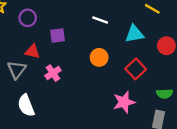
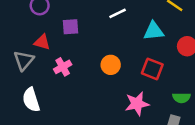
white line: (100, 20) -> (118, 13), turned -49
orange circle: (99, 57) -> (111, 65), moved
red square: (136, 69) -> (152, 69), turned -30

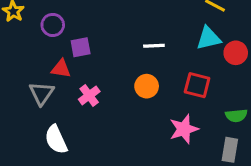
white line: (118, 13) -> (154, 46), moved, turned 30
purple square: (70, 27) -> (81, 47), moved
cyan triangle: (154, 31) -> (208, 38), moved

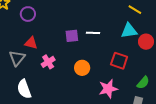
purple square: (81, 47) -> (72, 36), moved
orange circle: (147, 86) -> (82, 68), moved
green semicircle: (236, 116) -> (143, 83), turned -48

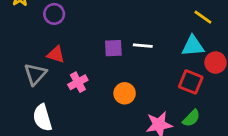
red square: (119, 61) -> (191, 82), moved
green semicircle: (143, 83) -> (191, 118), moved

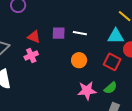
red triangle: (56, 54) -> (34, 37), moved
orange circle: (125, 93) -> (79, 60), moved

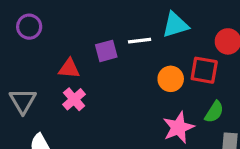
cyan triangle: (116, 36) -> (175, 25), moved
orange circle: (79, 60) -> (171, 79), moved

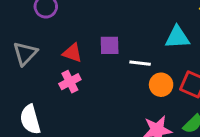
white line: (140, 41) -> (140, 63), moved
gray triangle: (23, 101) -> (25, 53), moved

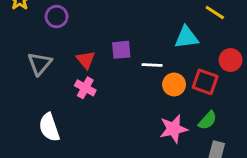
red triangle: (72, 53) -> (86, 60), turned 36
pink cross: (70, 82) -> (85, 88), turned -30

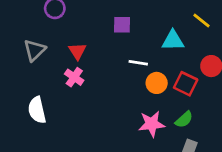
purple square: (121, 50) -> (122, 25), moved

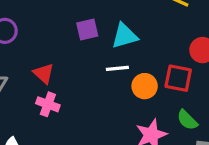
cyan triangle: (173, 41) -> (124, 36), moved
green semicircle: (184, 120) -> (187, 120), turned 102

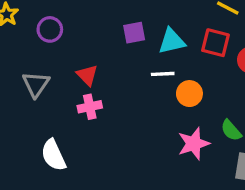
red square: (178, 78) -> (216, 43), moved
pink cross: (48, 104) -> (90, 107), turned -35

